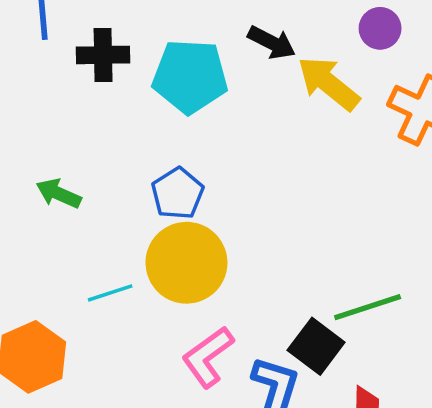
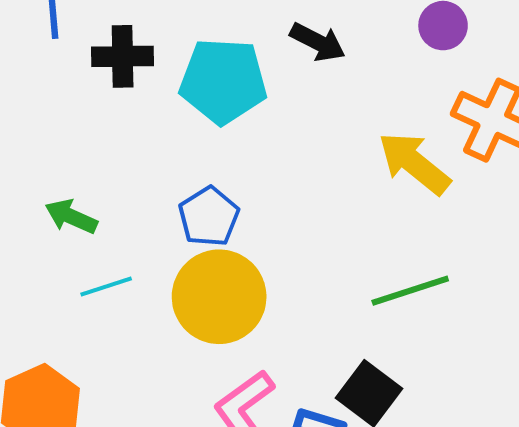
yellow arrow: (329, 83) -> (414, 163), moved
cyan line: (110, 293) -> (106, 286), moved
green line: (368, 307) -> (410, 291), moved

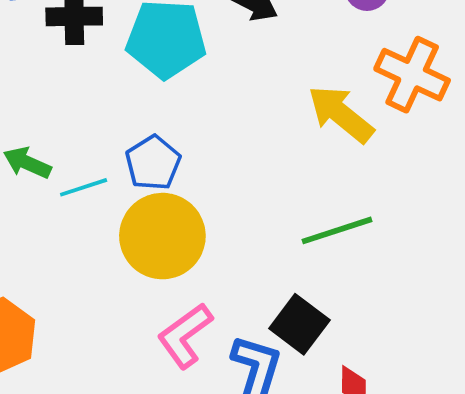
cyan line: (106, 286) -> (84, 187), moved

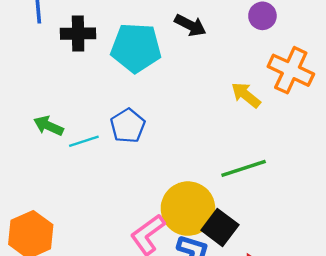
yellow arrow: (341, 114) -> (246, 95), size x0.7
yellow circle: (162, 236) -> (188, 209), moved

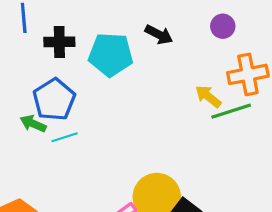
orange cross: (291, 70) -> (248, 74), turned -36
blue pentagon: (128, 126) -> (54, 100), moved, size x1.4
green line: (244, 168) -> (231, 111), moved

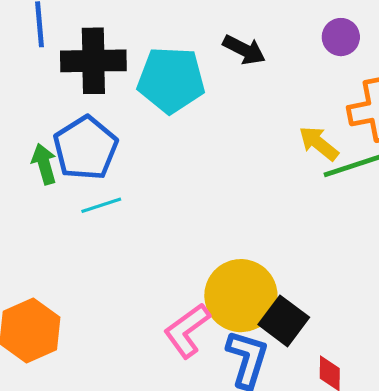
black cross: (59, 42) -> (93, 61), size x1.4
green arrow: (33, 124) -> (44, 164), moved, turned 50

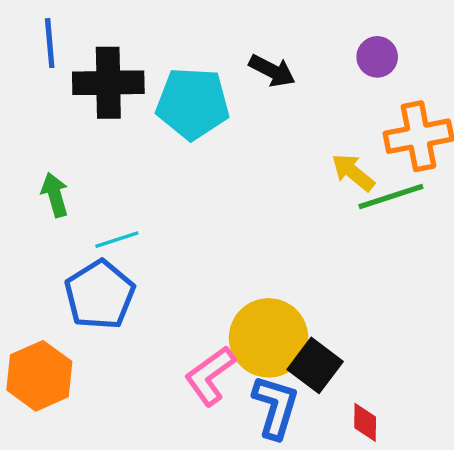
blue pentagon: (85, 148) -> (100, 295), moved

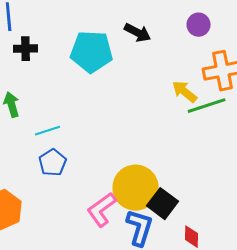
black cross: (108, 83) -> (26, 49), moved, size x0.6
blue pentagon: (100, 295) -> (53, 163), moved, size x0.7

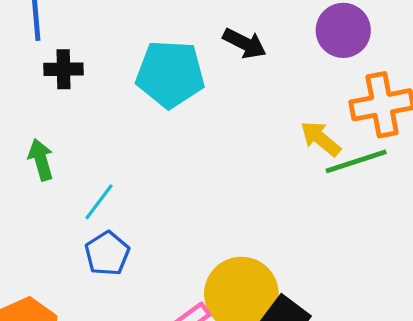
purple circle: (199, 25) -> (343, 30), size x1.4
cyan line: (48, 131) -> (99, 202), turned -35

